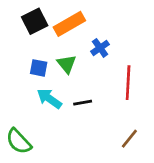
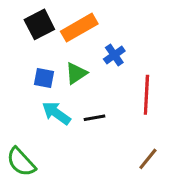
green triangle: (67, 64) -> (76, 73), turned 35

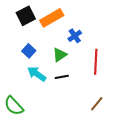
green triangle: (76, 73) -> (60, 55), moved
blue square: (44, 78) -> (29, 51), turned 32

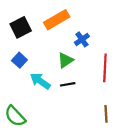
black square: (26, 16) -> (21, 27), moved
blue square: (29, 51) -> (19, 60), moved
brown line: (97, 104) -> (106, 114), turned -42

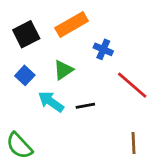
blue cross: (82, 39) -> (103, 49), turned -32
green triangle: (65, 60) -> (63, 70), moved
red line: (105, 68) -> (132, 85), turned -52

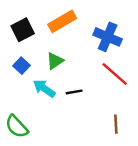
blue cross: (103, 49) -> (108, 37), moved, size x1.6

